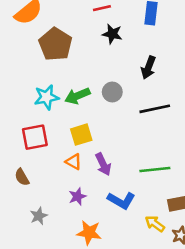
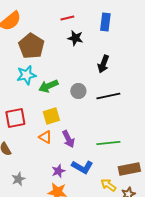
gray circle: (112, 92) -> (78, 91), moved
cyan star: (46, 97) -> (26, 75), moved
purple star: (77, 197) -> (58, 171), moved

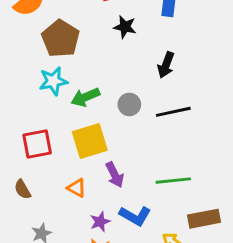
yellow square: (51, 116) -> (90, 141), size x1.4
orange triangle: (45, 137) -> (77, 188), moved

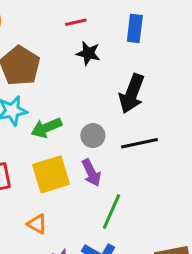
black arrow: (166, 65) -> (132, 94), size x1.4
purple arrow: (115, 175) -> (91, 173), moved
green line: (173, 181) -> (112, 212), moved, turned -60

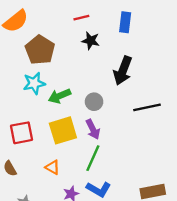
black line: (139, 143) -> (147, 107), moved
green line: (112, 212) -> (93, 158), moved

